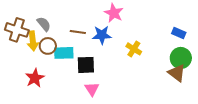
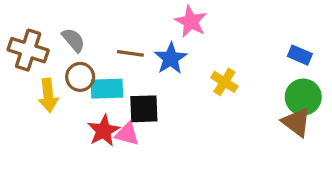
blue star: (102, 35) -> (171, 58), turned -30
yellow arrow: (33, 41) -> (48, 95), moved
red star: (35, 78) -> (104, 131), moved
pink triangle: (92, 89) -> (127, 134), moved, turned -42

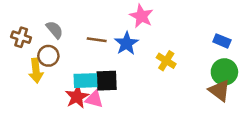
brown cross: (28, 50) -> (21, 37), size x0.7
brown circle: (80, 77) -> (48, 56), moved
cyan rectangle: (107, 89) -> (86, 81), moved

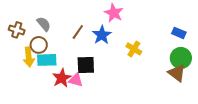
brown line: (97, 40) -> (78, 32), turned -63
cyan rectangle: (86, 81) -> (47, 60), moved

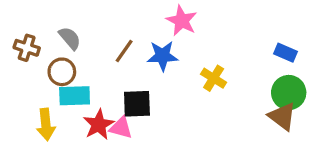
blue star: (102, 35) -> (162, 56), turned 30
yellow arrow: (29, 57) -> (46, 125), moved

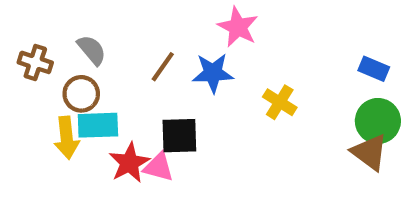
yellow arrow: (46, 125) -> (67, 138), moved

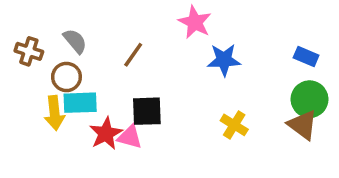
blue star: (213, 73) -> (224, 60), moved
yellow cross: (280, 102) -> (234, 125), moved

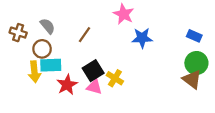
black square: (147, 111) -> (93, 71), turned -30
yellow cross: (234, 125) -> (115, 78), moved
pink triangle: (130, 137) -> (94, 87), moved

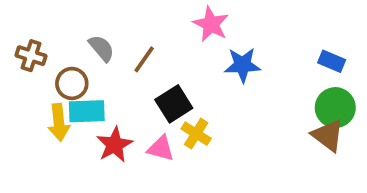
gray semicircle: (47, 26) -> (101, 48), moved
black square: (93, 71) -> (174, 104), moved

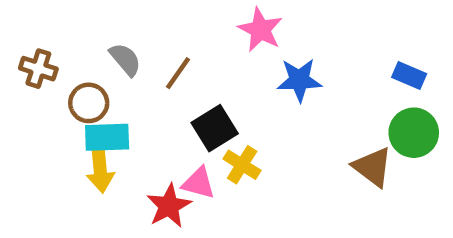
yellow arrow: (59, 122) -> (100, 169), moved
brown triangle: (328, 135) -> (373, 167), moved
red star: (114, 145) -> (169, 206), moved

